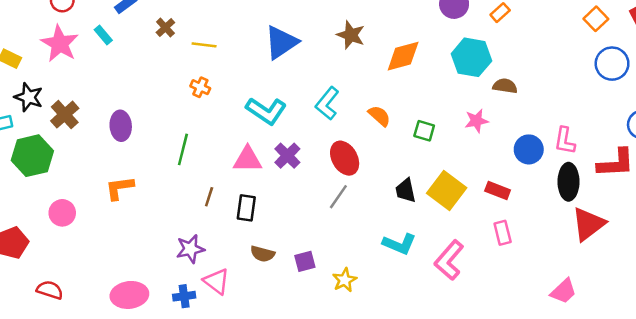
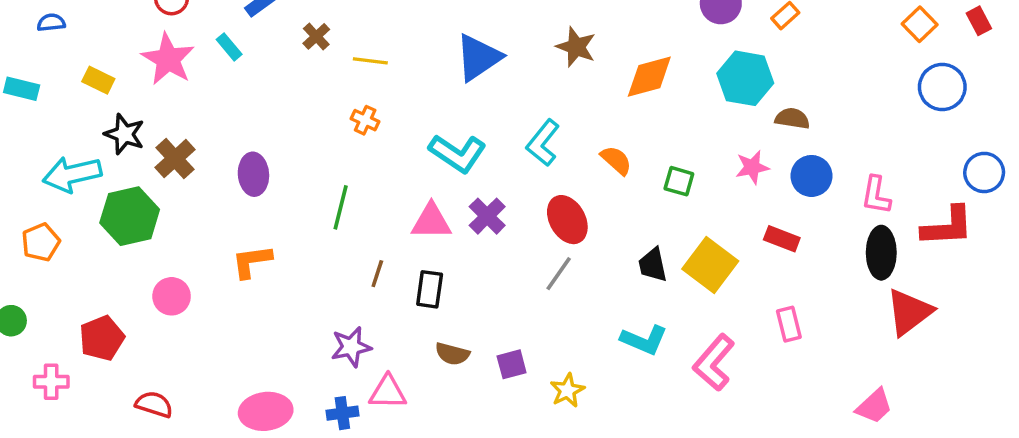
blue circle: (529, 149) -> (811, 176), moved
red rectangle: (498, 190) -> (782, 239), moved
pink triangle: (216, 281) -> (388, 392), turned -36

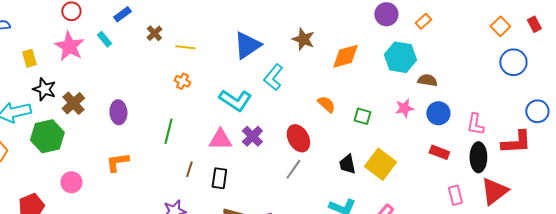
yellow rectangle: (98, 80) -> (29, 58), turned 48
cyan L-shape: (543, 143) -> (273, 77), moved
red rectangle: (782, 239) -> (439, 152), moved
pink rectangle: (789, 324) -> (455, 195), moved

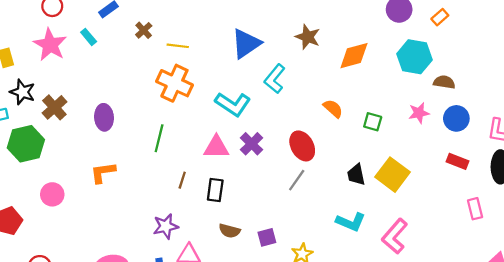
orange cross: (182, 81) -> (174, 83), size x2.0

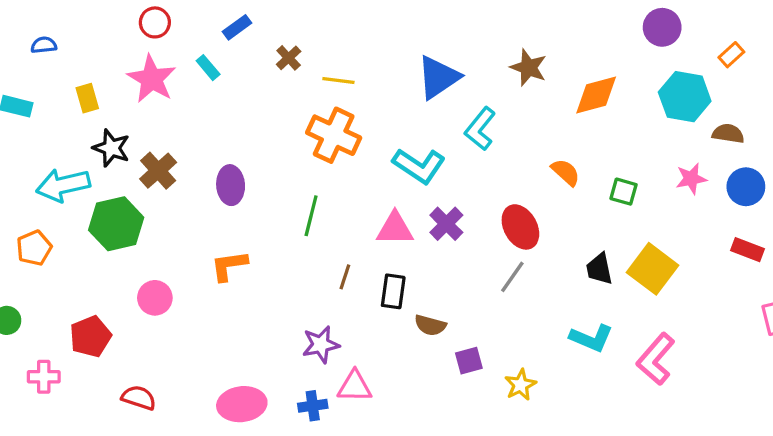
orange rectangle: (440, 17) -> (731, 55), moved
brown semicircle: (230, 231) -> (430, 325), moved

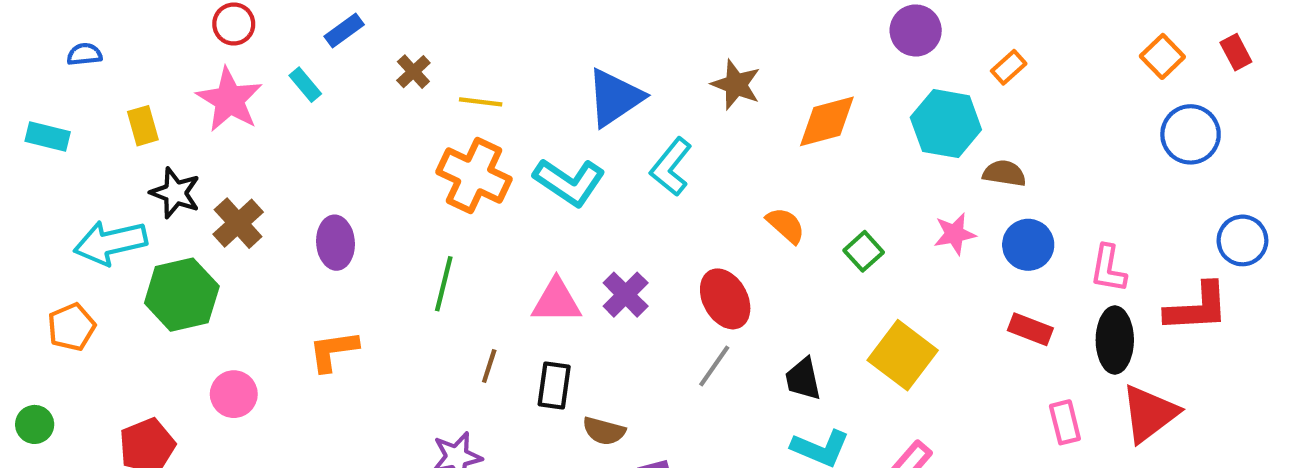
cyan L-shape: (419, 166) -> (569, 182), moved
green square: (624, 192) -> (864, 251), turned 32
black trapezoid: (599, 269) -> (803, 379), moved

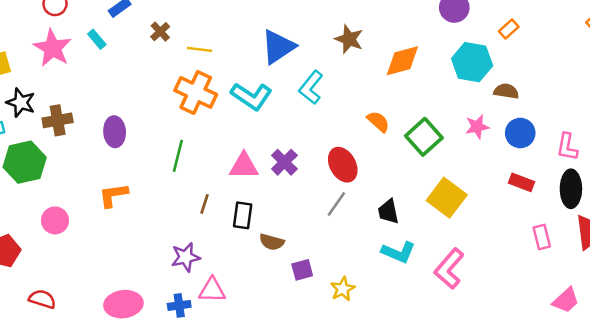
brown cross: (238, 223) -> (58, 120), turned 32
green square: (864, 251) -> (424, 137), size x1.6

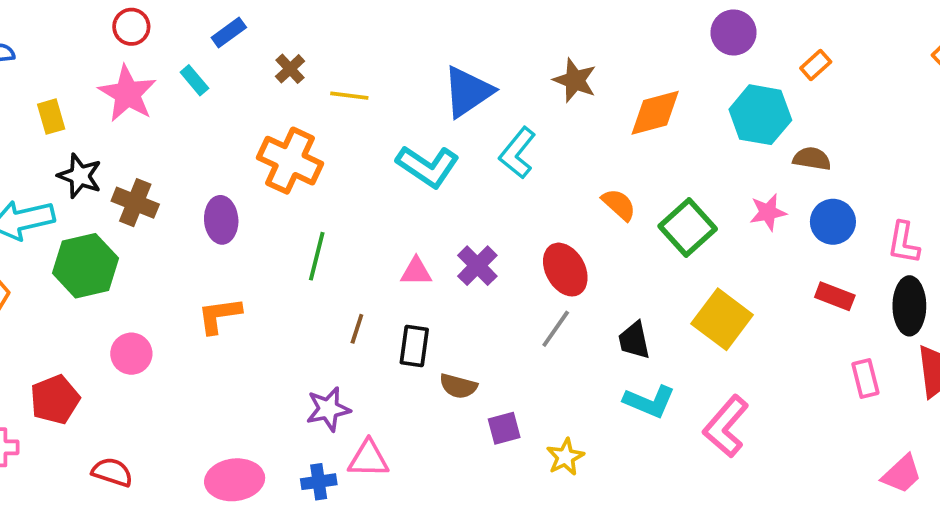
orange cross: (196, 92) -> (290, 161), moved
brown cross: (58, 120) -> (135, 203), turned 32
pink triangle: (244, 166) -> (416, 271), size x0.7

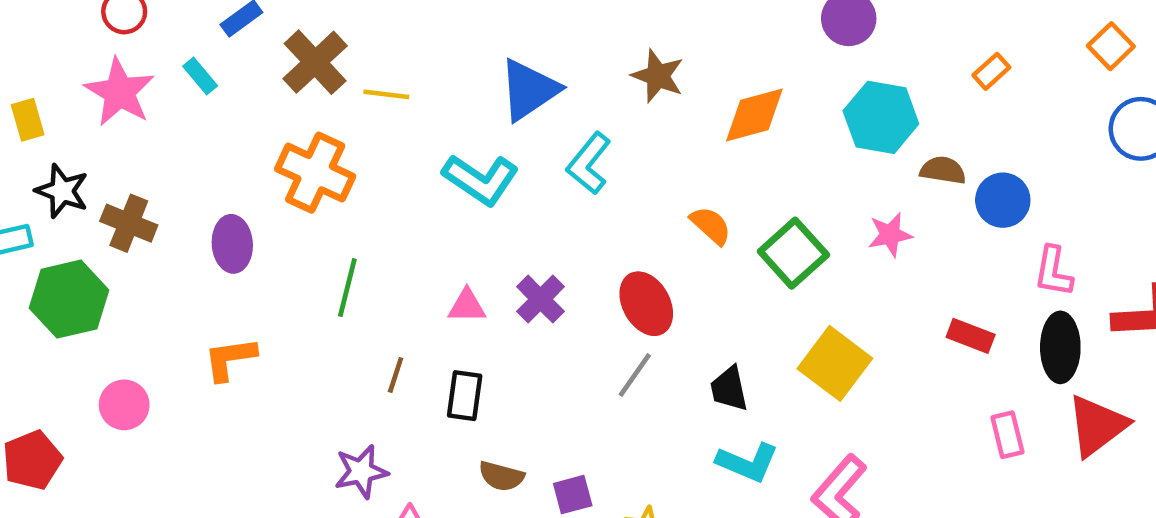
orange rectangle: (816, 65) -> (991, 71), moved
brown cross: (290, 69) -> (315, 62), size x1.8
blue circle: (833, 222) -> (1003, 200), moved
brown semicircle: (458, 386) -> (501, 476), moved

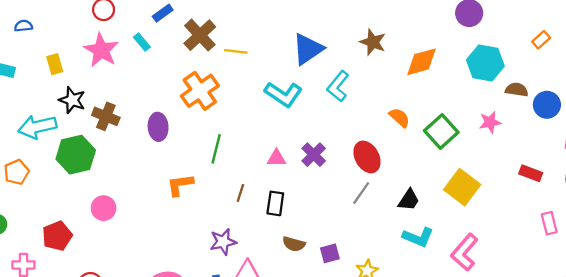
orange cross: (315, 173) -> (200, 91), turned 30
orange L-shape: (230, 359) -> (180, 185), moved
black trapezoid: (729, 389) -> (409, 200), turned -135

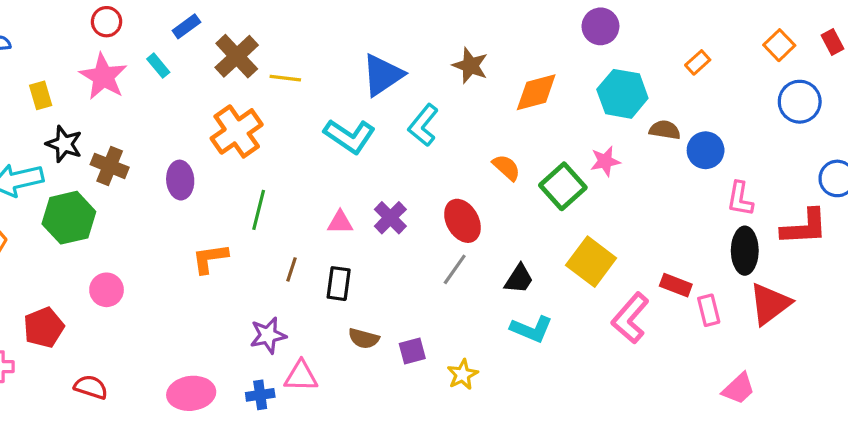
pink star: (490, 122) -> (605, 161), moved
red rectangle: (531, 173) -> (676, 285), moved
pink L-shape: (464, 252) -> (630, 318), moved

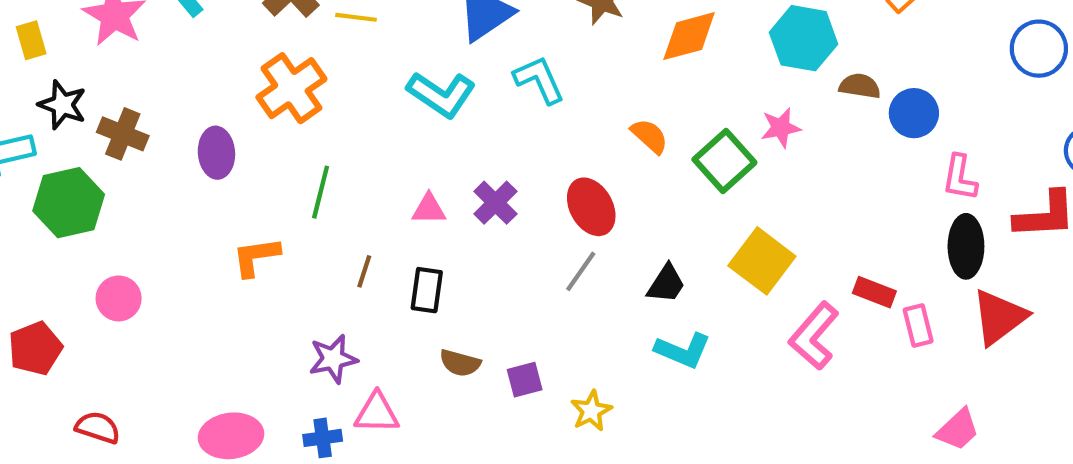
cyan L-shape: (423, 125) -> (539, 80), turned 117

